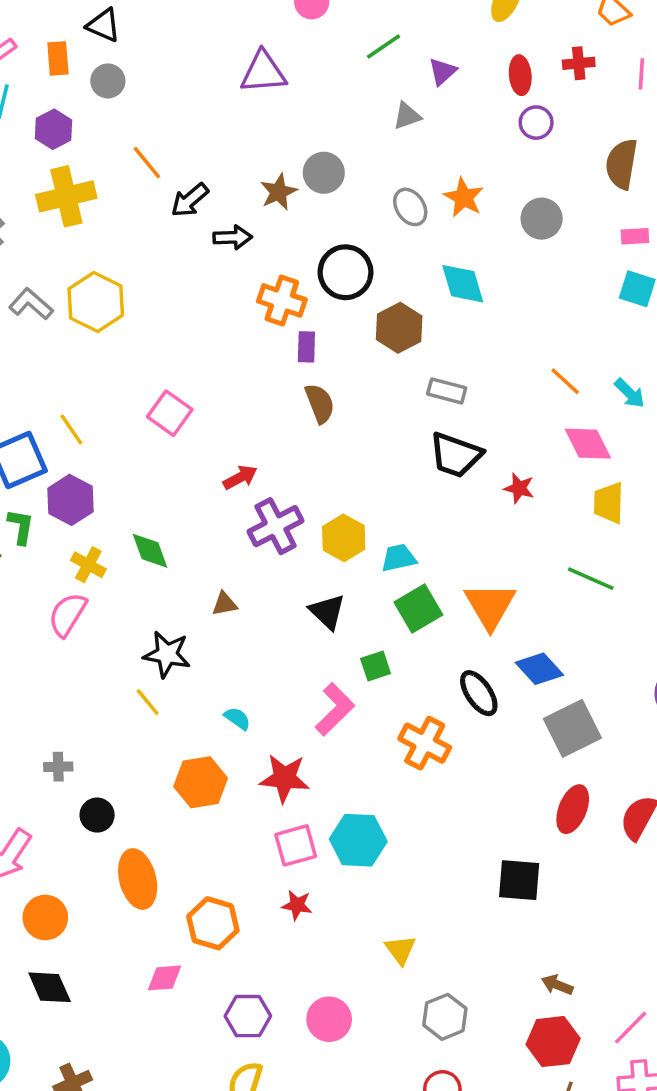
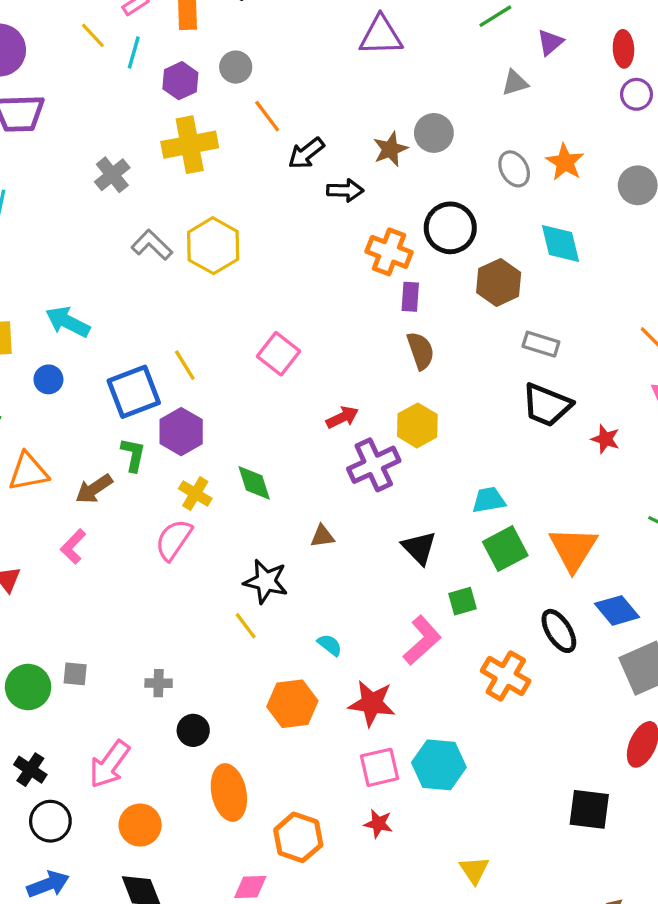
gray circle: (108, 81) -> (236, 67), moved
yellow hexagon: (344, 538) -> (417, 425), moved

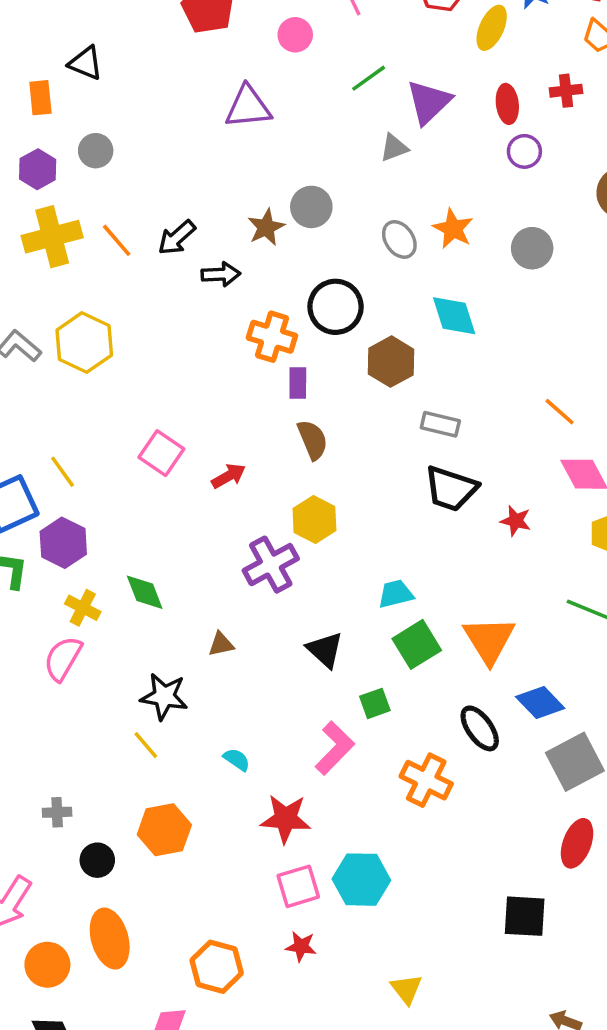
purple triangle: (550, 42) -> (429, 102), size x1.6
orange line: (267, 116) -> (117, 240), moved
red arrow: (342, 417) -> (229, 476), moved
orange hexagon: (292, 704) -> (164, 830), moved
orange ellipse: (229, 792) -> (110, 939), moved

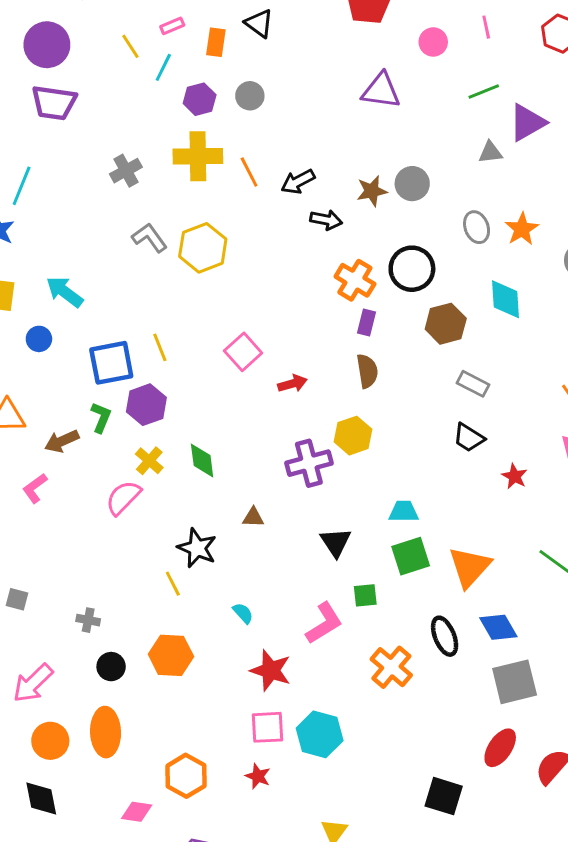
black trapezoid: (451, 489) -> (469, 438), size x0.7

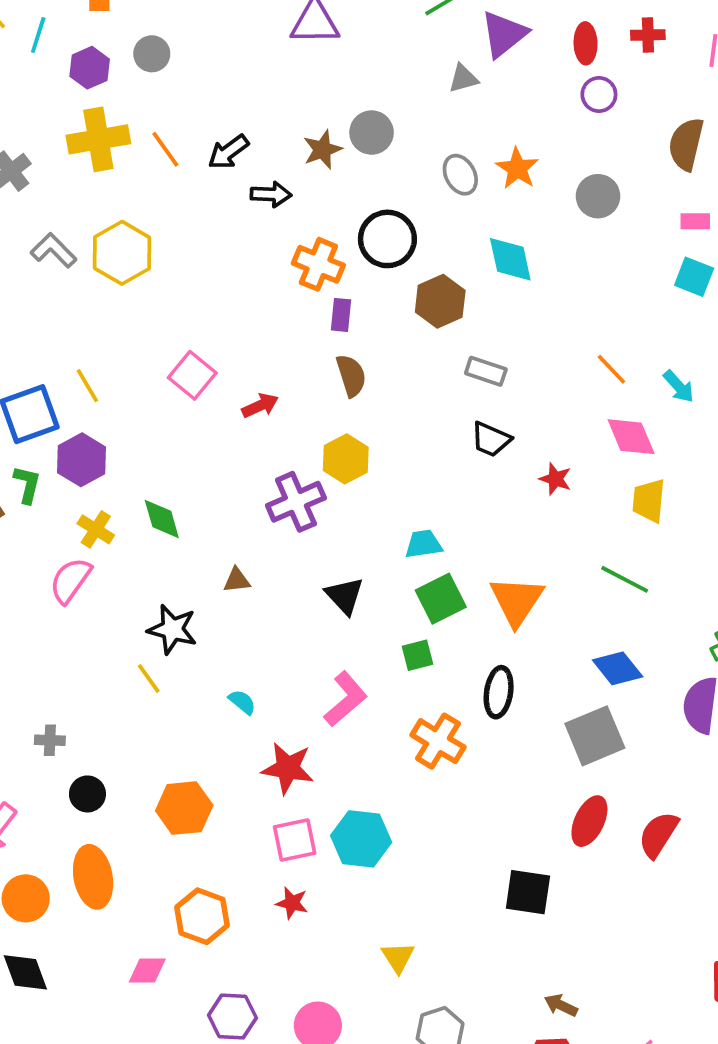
green square: (365, 595) -> (417, 655), moved
blue diamond: (498, 627) -> (618, 668), moved
black ellipse: (445, 636) -> (499, 692), turned 39
orange hexagon: (171, 655) -> (184, 808), moved

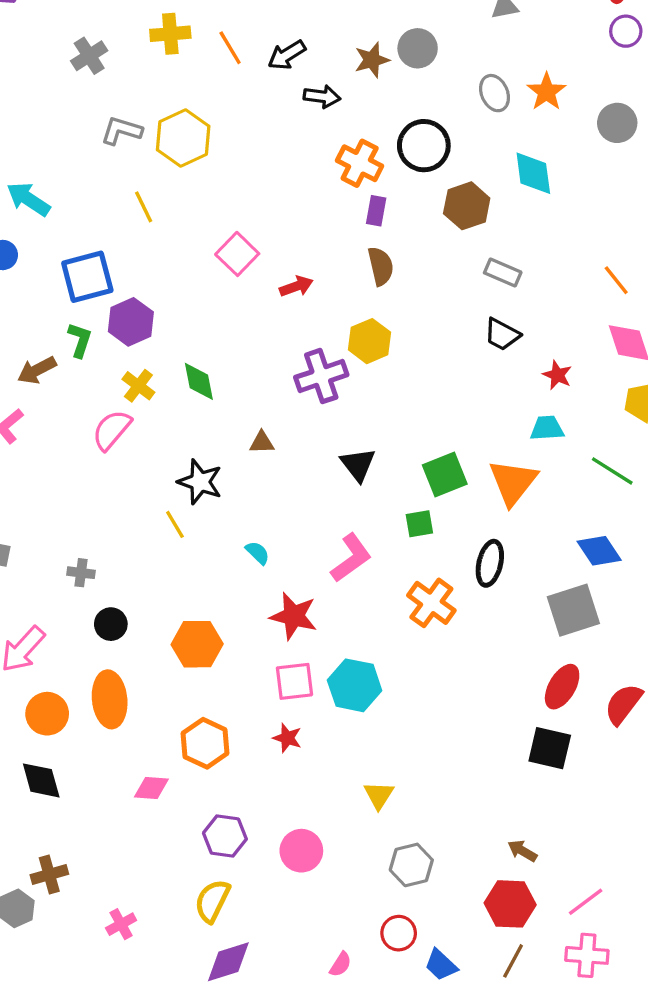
yellow cross: (98, 139) -> (170, 34), size x0.7
gray L-shape: (54, 250) -> (121, 131), turned -33
yellow line: (87, 386) -> (144, 207), moved
cyan trapezoid: (423, 544) -> (547, 428), moved
black square: (528, 892) -> (550, 748), moved

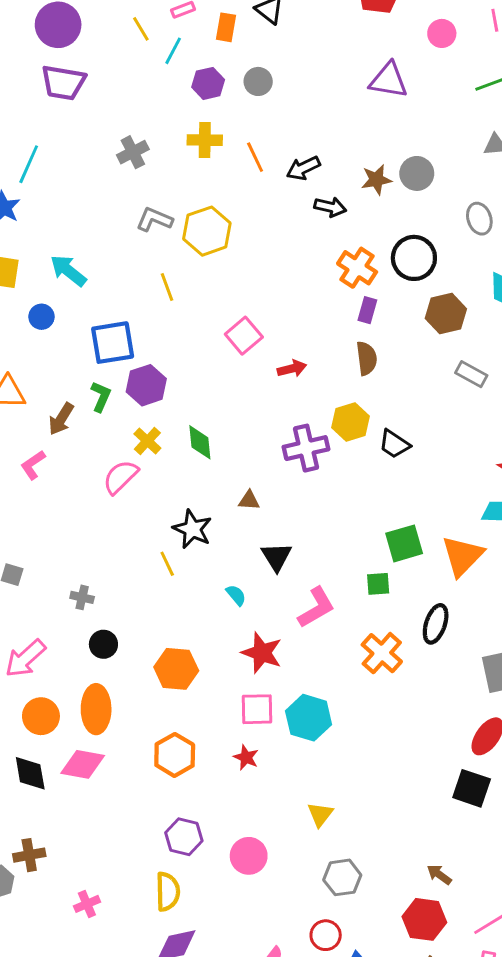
black trapezoid: (502, 334) -> (394, 444), moved
brown arrow: (37, 370) -> (61, 419), turned -36
black triangle: (358, 465) -> (276, 557), moved
pink diamond: (151, 788) -> (83, 764), moved, size x1.4
yellow semicircle: (212, 901) -> (168, 892), turned 147

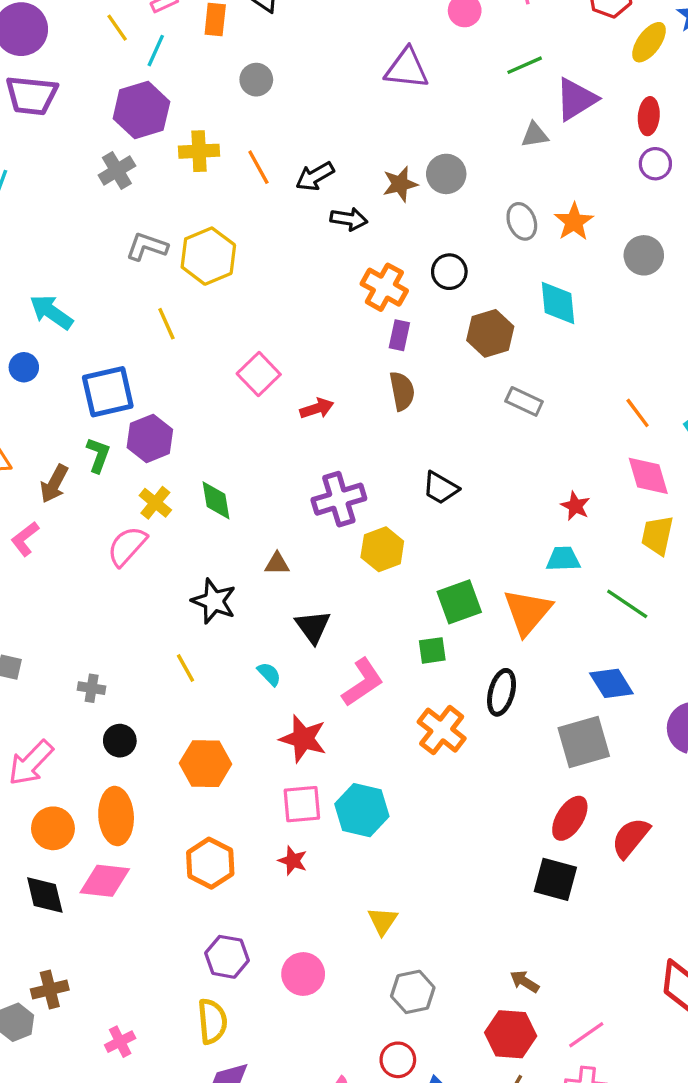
purple hexagon: (208, 83) -> (141, 110), moved, size x1.5
black circle: (414, 258) -> (449, 272), size x0.7
yellow hexagon: (351, 422) -> (382, 549), moved
yellow line: (167, 564) -> (186, 668), moved

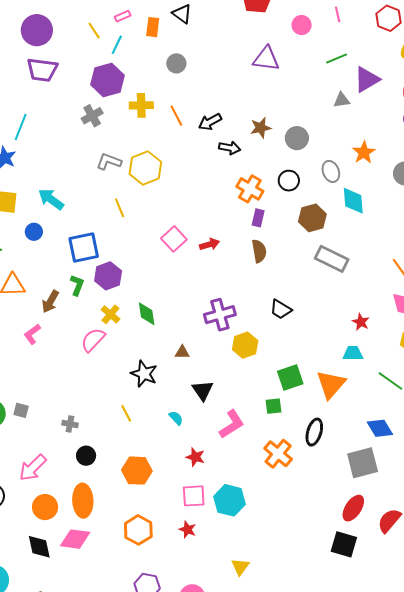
gray circle: (446, 174) -> (297, 138), moved
gray ellipse: (522, 221) -> (331, 171), moved
gray rectangle: (524, 401) -> (332, 259), size x1.5
red arrow: (317, 408) -> (209, 244), moved
red star: (303, 739) -> (195, 457), size x0.7

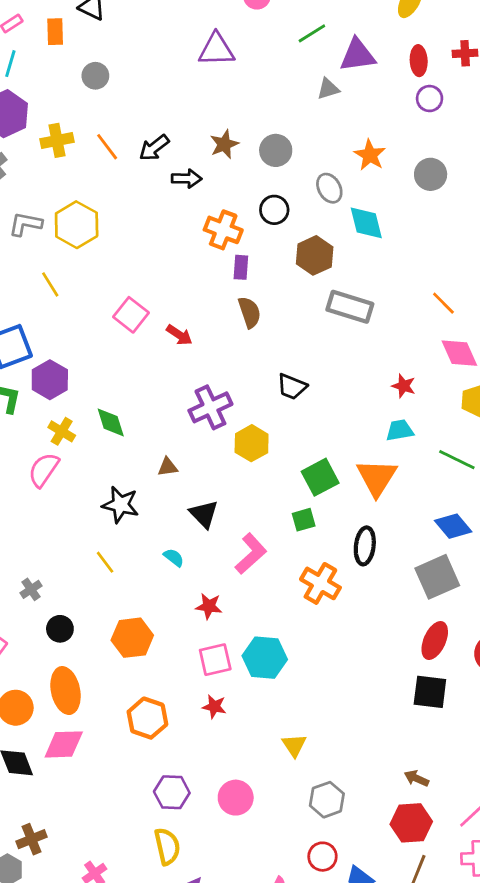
purple triangle: (367, 79) -> (358, 55), turned 32
red arrow: (209, 244) -> (179, 335), moved, turned 60
gray cross: (70, 424) -> (31, 589), turned -35

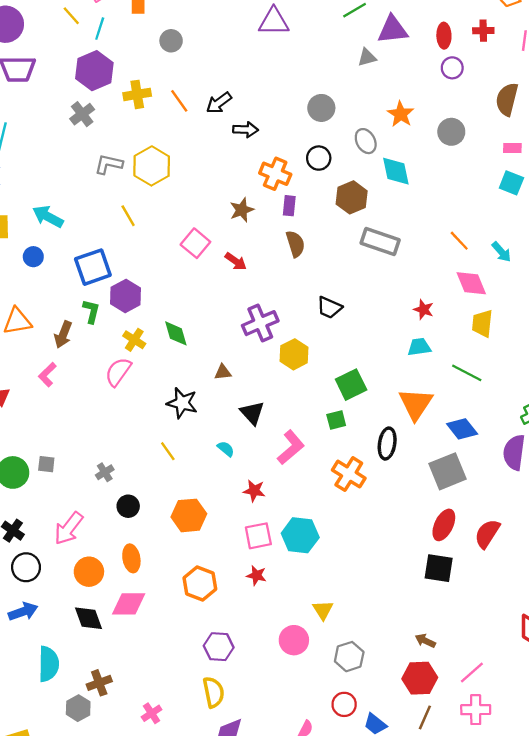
brown star: (224, 144) -> (242, 210), moved
orange triangle: (377, 477) -> (416, 404), moved
orange ellipse: (66, 691) -> (131, 558), size x0.7
pink circle: (236, 798) -> (294, 640), moved

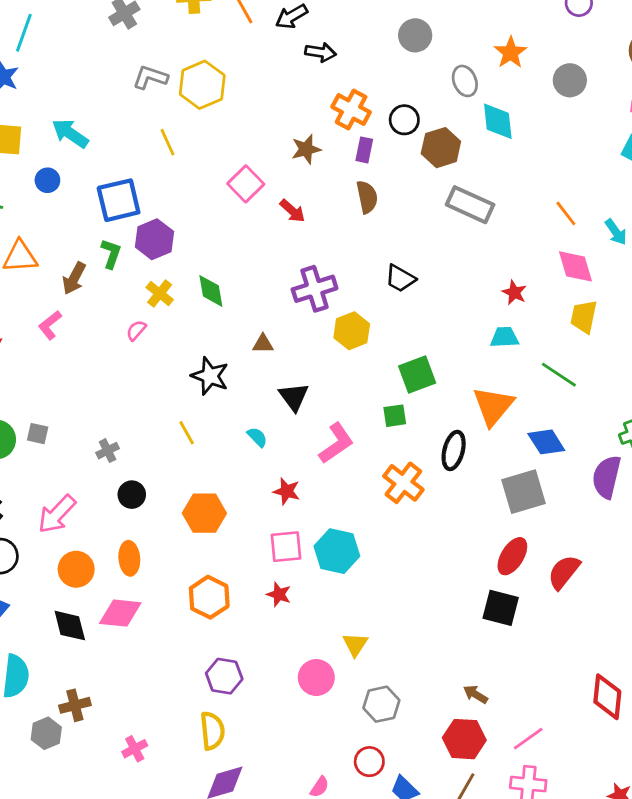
black circle: (319, 158) -> (404, 120), moved
pink semicircle: (118, 372) -> (136, 330), size x0.6

